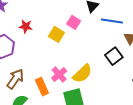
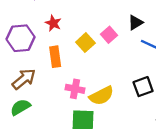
pink cross: (59, 74) -> (75, 89), turned 35
orange rectangle: (42, 87) -> (55, 57), moved

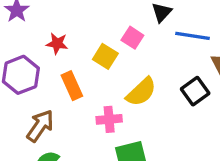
yellow semicircle: (101, 96) -> (141, 92), moved

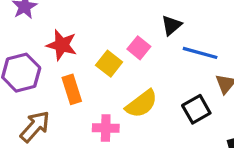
red star: (57, 44) -> (62, 45), size x1.4

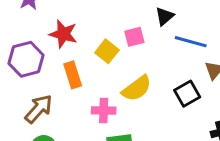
pink square: (139, 48) -> (134, 37), turned 36

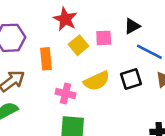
red star: (63, 34) -> (65, 19), moved
black square: (187, 94) -> (131, 79), moved

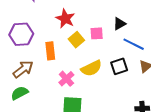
pink cross: (66, 94) -> (66, 79), turned 35

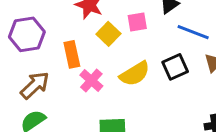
pink cross: (66, 79) -> (91, 81), moved

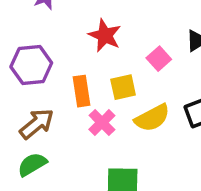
pink square: (137, 22) -> (159, 59), turned -36
yellow square: (108, 34) -> (123, 87), moved, turned 30

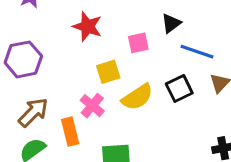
pink square: (159, 59) -> (138, 43), turned 35
orange rectangle: (81, 91) -> (70, 132), moved

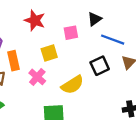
yellow semicircle: (137, 97) -> (72, 85), moved
orange rectangle: (70, 132) -> (14, 61), moved

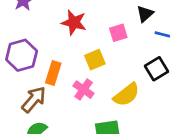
orange rectangle: (14, 61) -> (53, 73), turned 36

